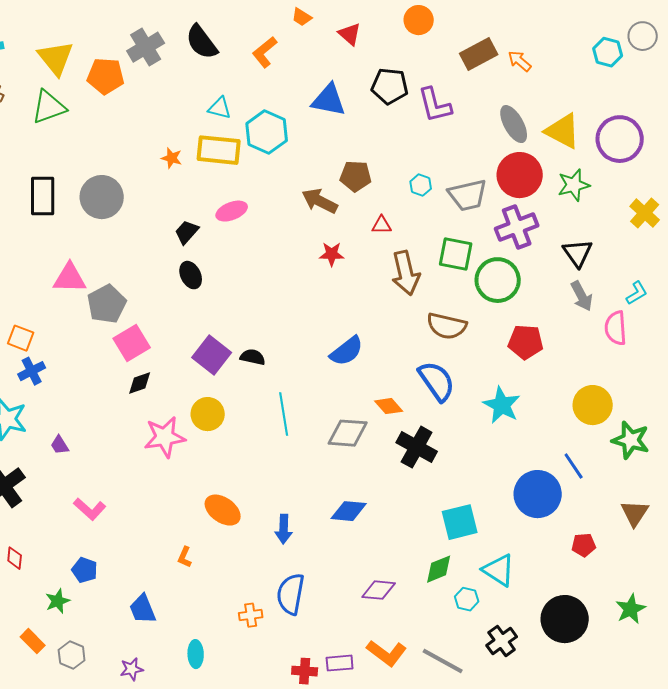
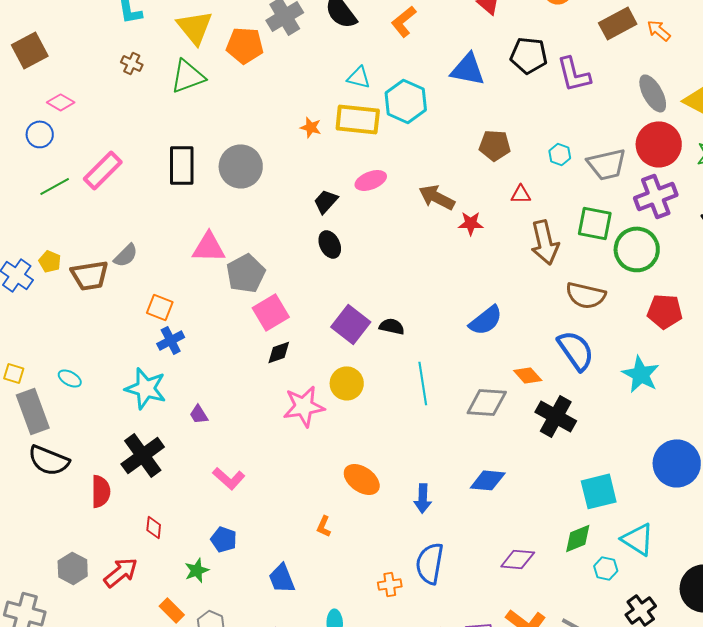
brown arrow: (320, 201) -> (437, 197), moved

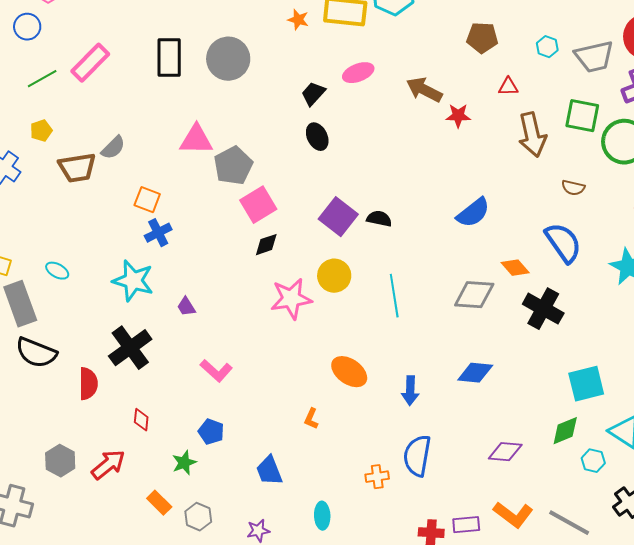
yellow pentagon: (50, 261) -> (41, 131), moved, turned 30
brown semicircle: (586, 295) -> (573, 188), size x0.6
cyan line: (423, 383) -> (394, 296), moved

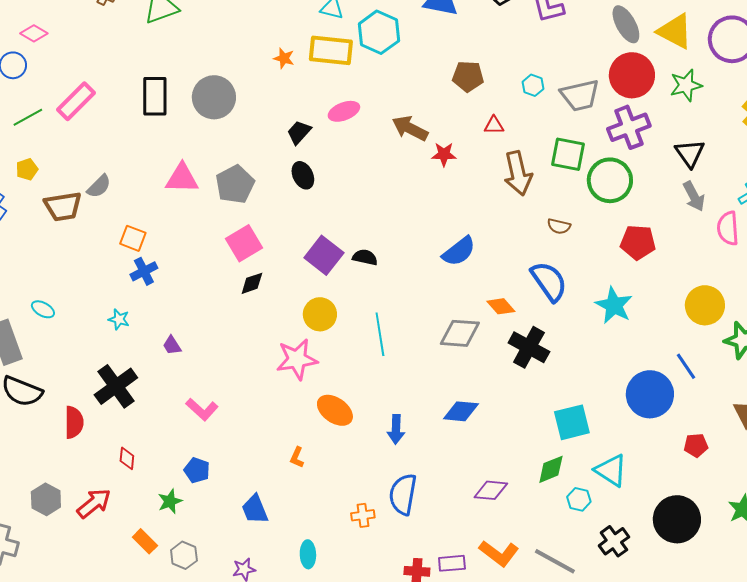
gray pentagon: (233, 166) -> (235, 184), moved
cyan star: (133, 281) -> (119, 319), size x0.5
pink star: (291, 299) -> (297, 359), moved

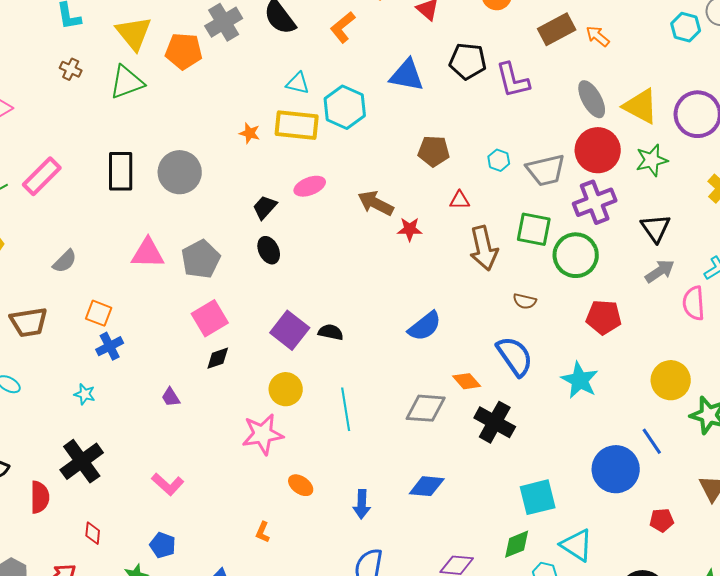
gray arrow: (694, 196) -> (660, 271), turned -96
brown trapezoid: (63, 206) -> (29, 322), moved
purple trapezoid: (172, 345) -> (171, 397), moved
orange ellipse: (335, 410) -> (301, 485), size x0.7

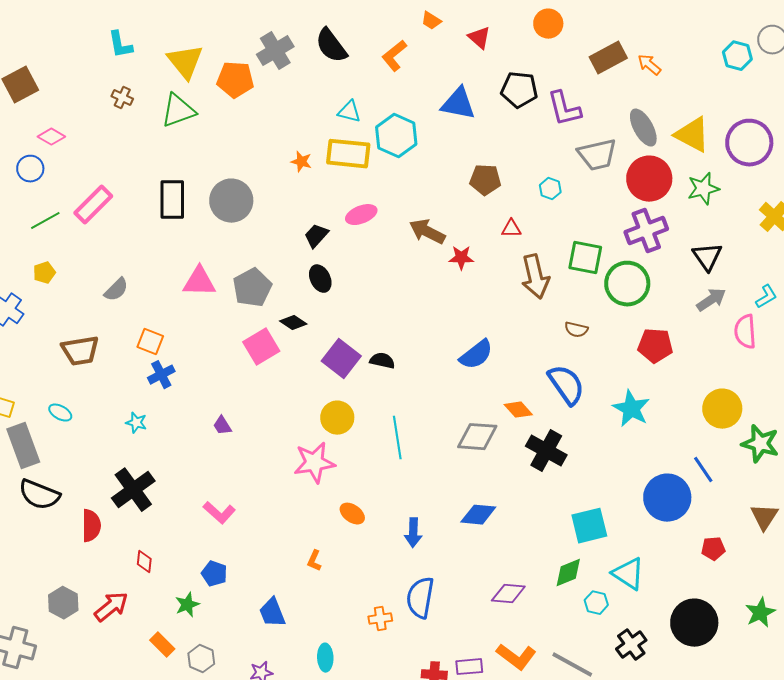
gray trapezoid: (546, 170) -> (597, 155), moved
black diamond: (218, 358) -> (293, 323), moved, turned 52

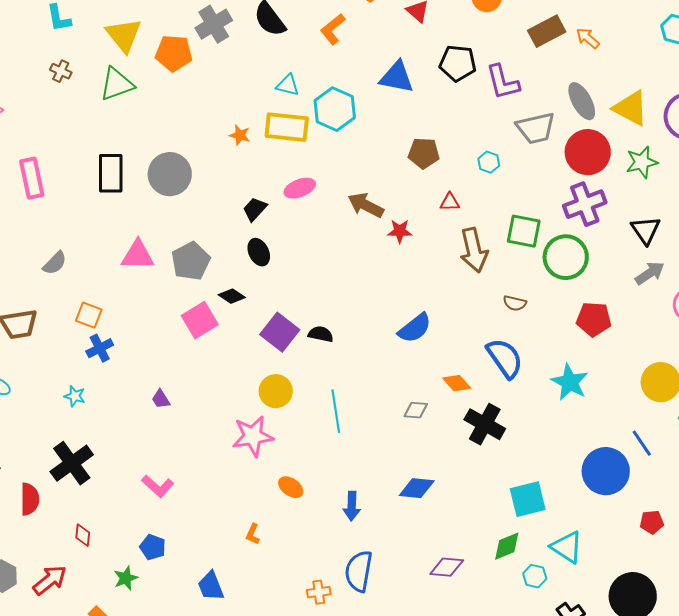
pink rectangle: (93, 205) -> (32, 178), turned -57
gray diamond: (477, 437) -> (416, 410), size x0.6

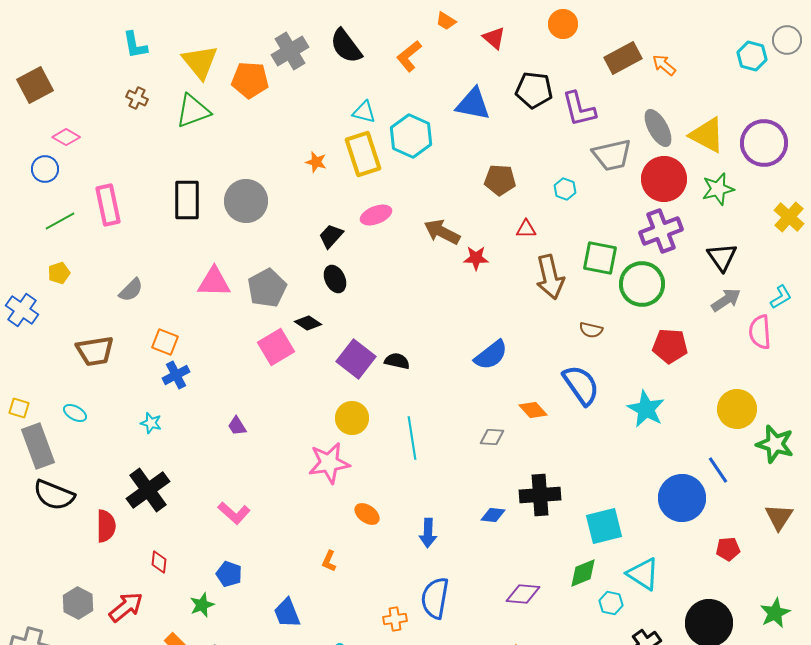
yellow rectangle: (287, 127) -> (363, 154), turned 66
black cross: (485, 424) -> (540, 495), moved, turned -33
blue diamond: (417, 488) -> (493, 515), size x0.7

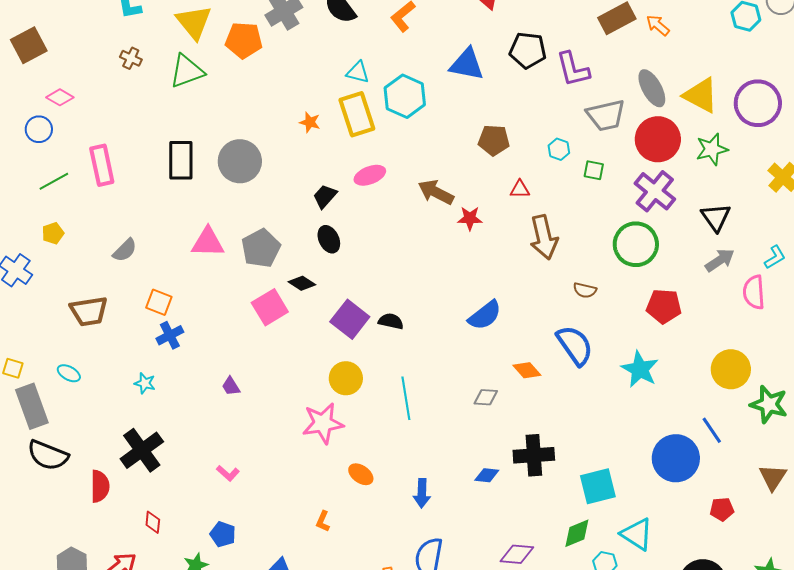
purple cross: (661, 231) -> (655, 191), turned -30
green square: (600, 258) -> (594, 170), moved, size x0.6
pink L-shape: (234, 513) -> (228, 473), size x0.7

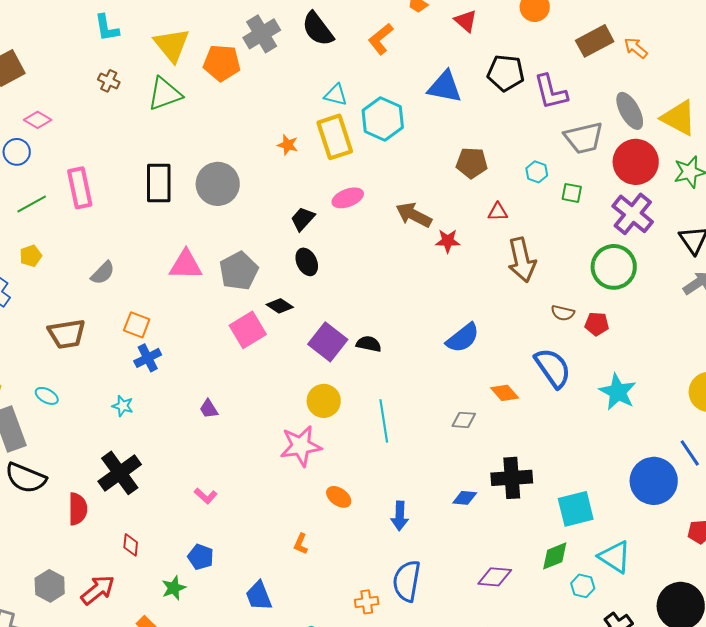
red pentagon: (664, 306) -> (597, 324), moved, size x0.7

